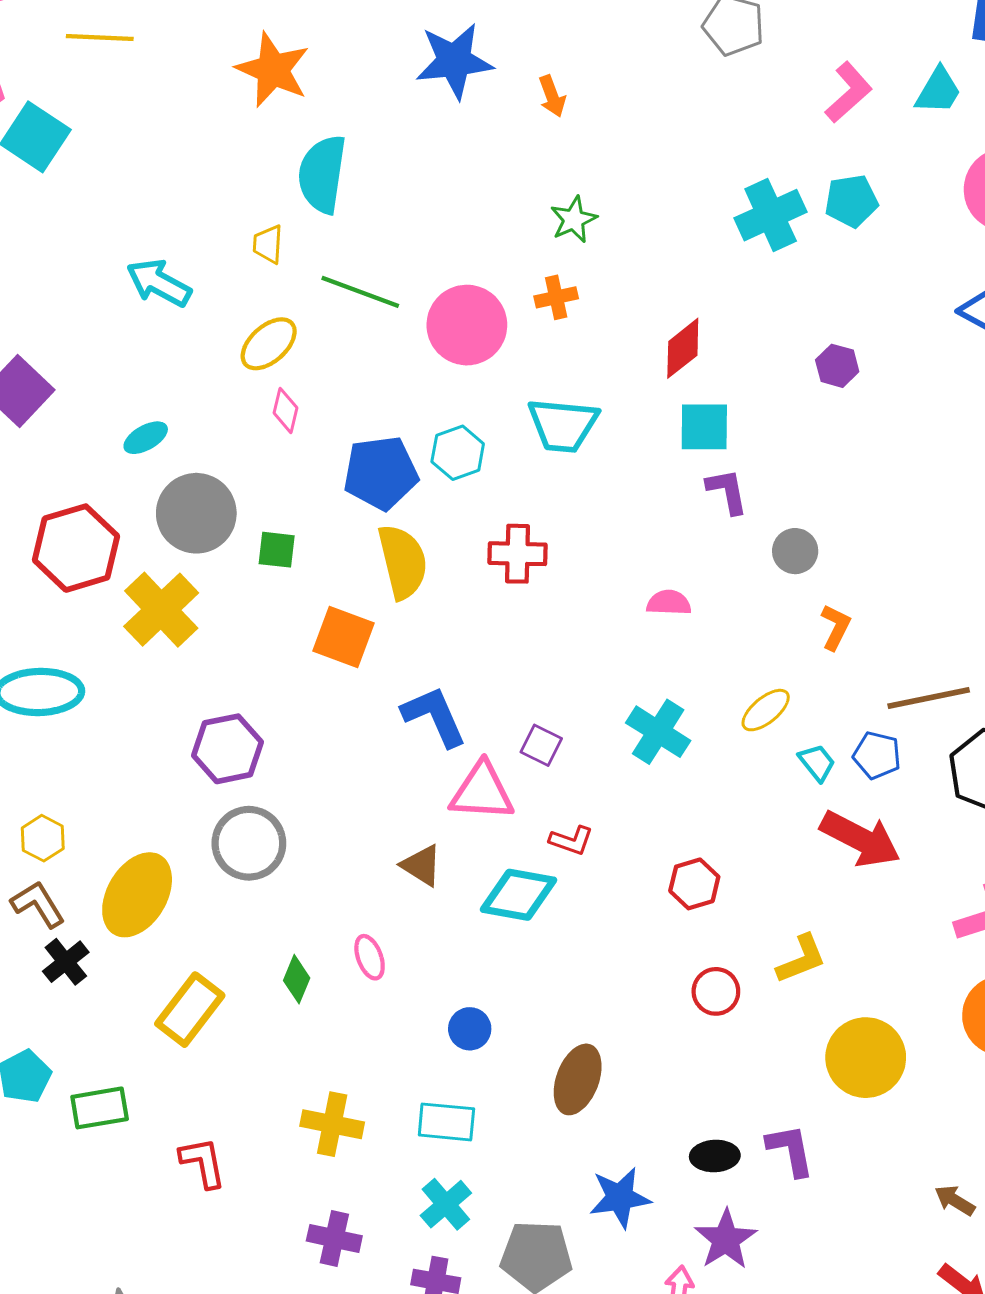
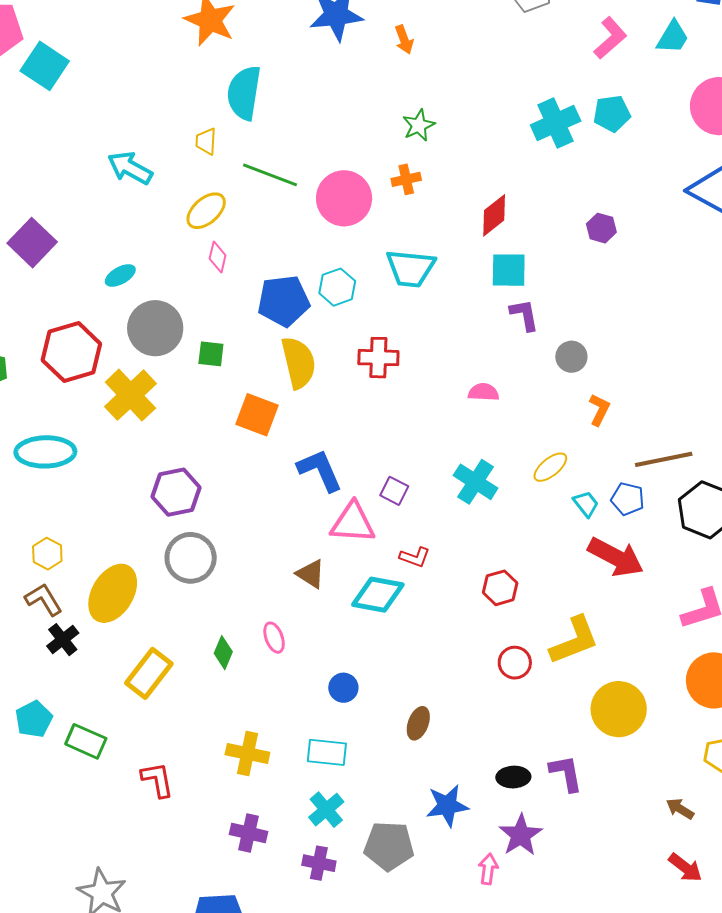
yellow L-shape: (801, 959) -> (574, 640), size x1.4
brown ellipse: (578, 1079) -> (418, 723), size x0.7
green rectangle: (100, 1108) -> (86, 741), turned 33

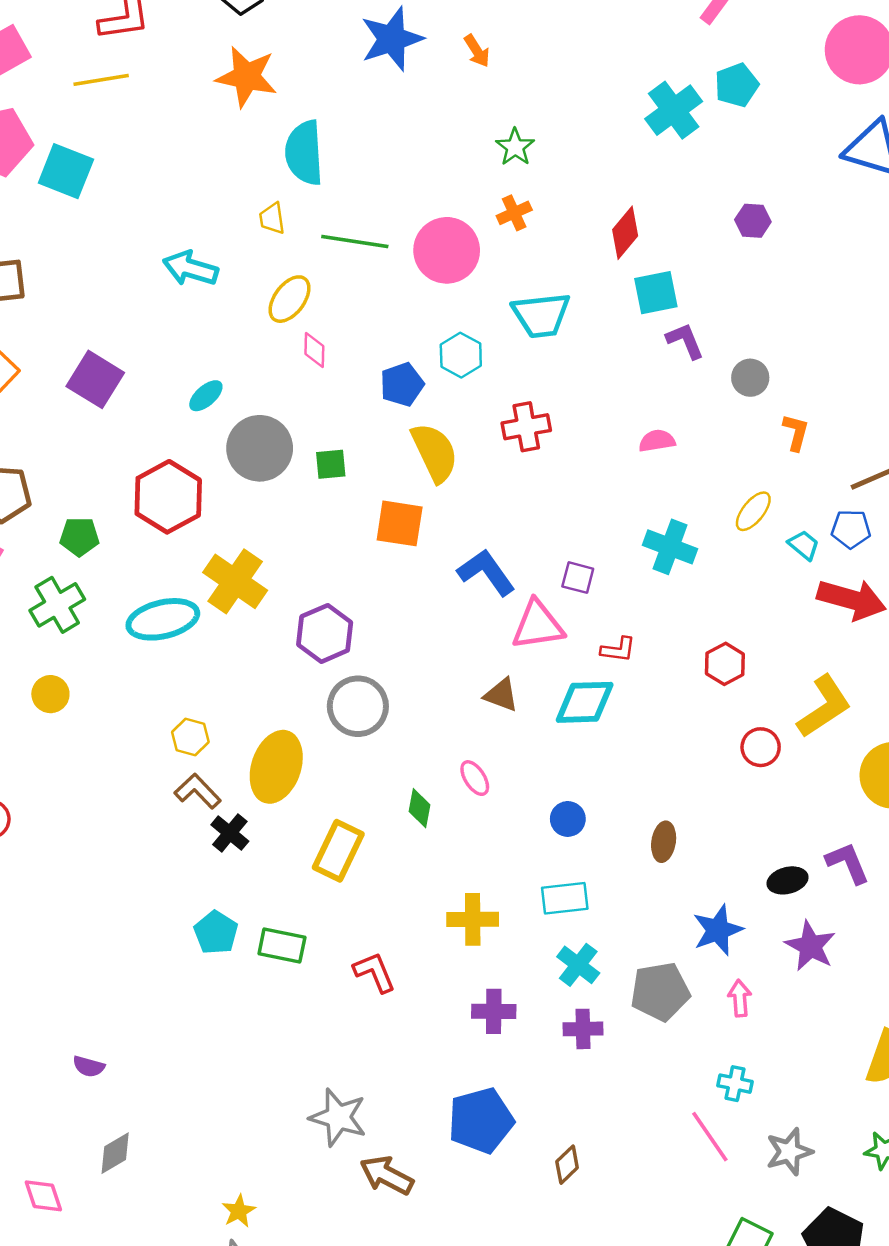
blue pentagon: (284, 301) -> (402, 384), size x0.7
yellow cross: (130, 395) -> (235, 581), moved
pink arrow: (488, 869) -> (740, 998), moved

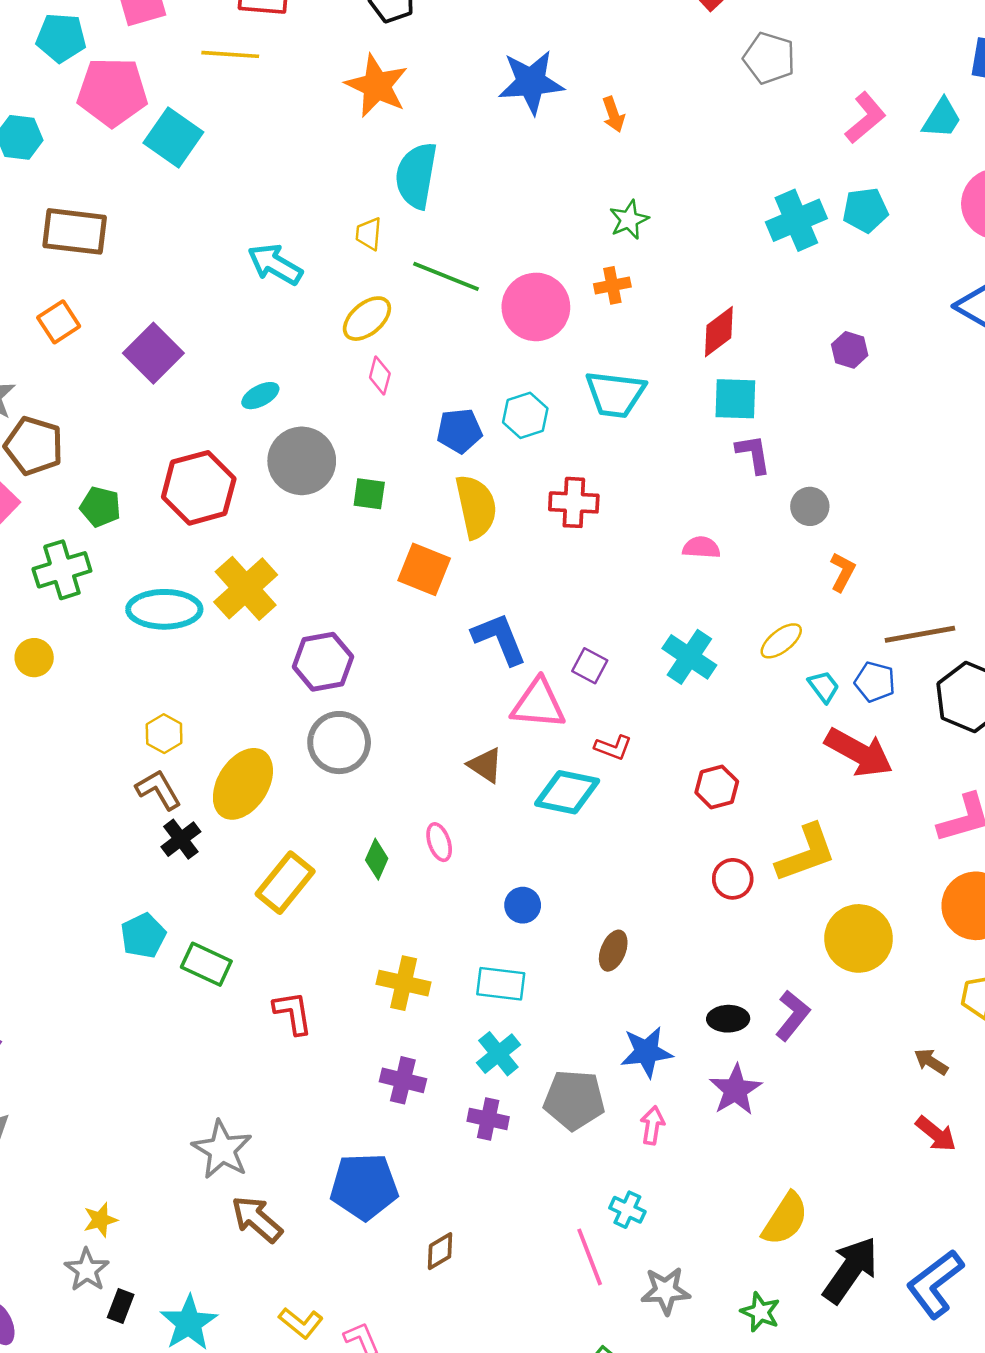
purple L-shape: (848, 863) -> (793, 1015), turned 48

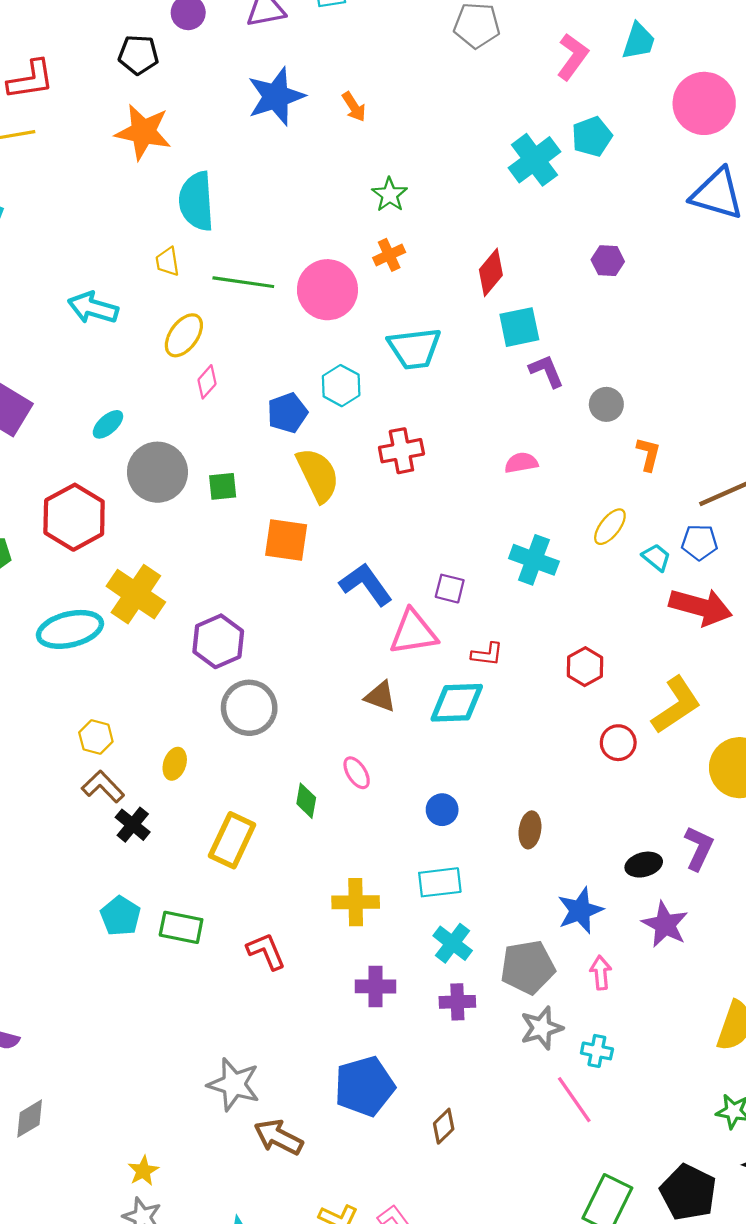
pink diamond: (380, 376) -> (207, 382), turned 40
yellow ellipse: (243, 784) -> (175, 764), size x0.5
gray star: (666, 1291) -> (542, 1028), moved

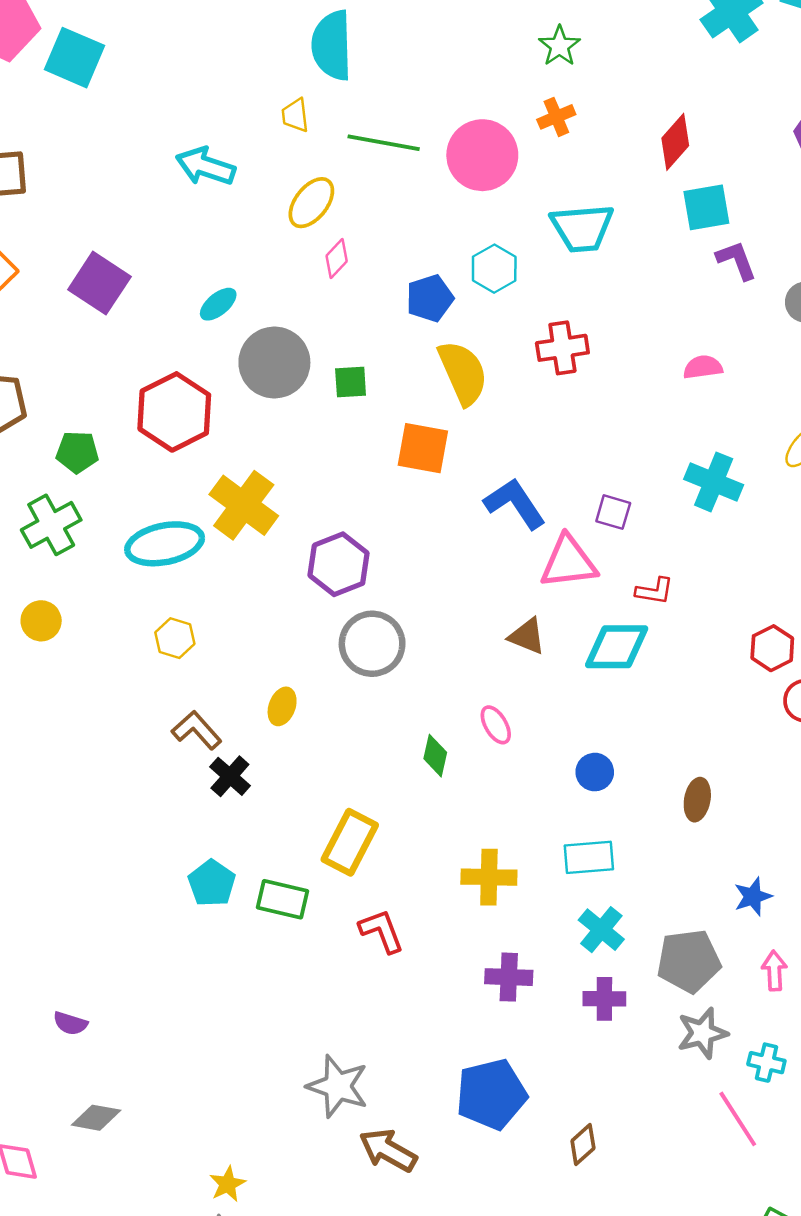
red hexagon: (585, 667) -> (772, 648), moved
yellow hexagon: (96, 737) -> (175, 638), moved
yellow rectangle: (232, 840) -> (350, 842), moved
blue star: (580, 910) -> (753, 897), size x0.7
gray diamond: (30, 1119) -> (96, 1118), turned 39

